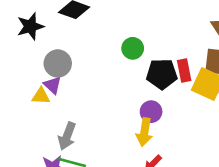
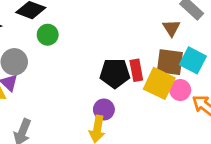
green circle: (133, 48) -> (48, 35), moved

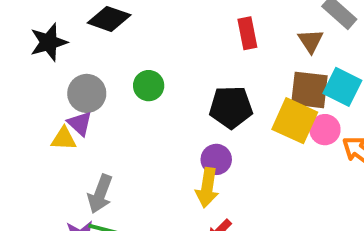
green circle: (48, 35) -> (149, 86), moved
red rectangle: (136, 70) -> (247, 33), moved

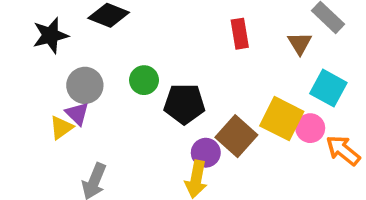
brown square: (309, 90) -> (236, 136), moved, turned 33
black pentagon: (231, 107) -> (184, 104), moved
yellow triangle: (64, 139) -> (61, 128), turned -40

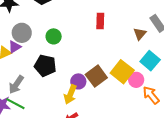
red rectangle: (240, 34) -> (100, 21), moved
black pentagon: (184, 104) -> (45, 66), moved
purple triangle: (77, 114) -> (15, 47), turned 32

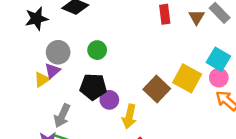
red rectangle: (100, 21) -> (165, 14), moved
brown triangle: (140, 34) -> (197, 17), moved
pink circle: (136, 80) -> (219, 78), moved
purple circle: (78, 81) -> (109, 100), moved

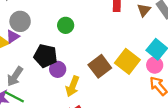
green circle: (97, 50) -> (66, 25), moved

